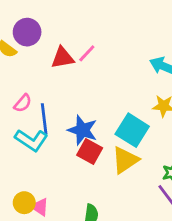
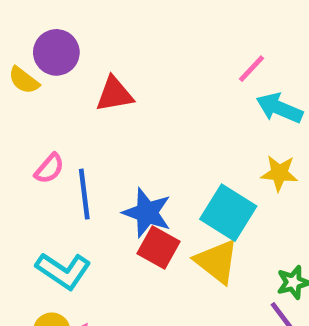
pink line: (87, 53) -> (251, 69), moved
cyan L-shape: (31, 140) -> (63, 271), moved
yellow triangle: (125, 160) -> (217, 261), turned -48

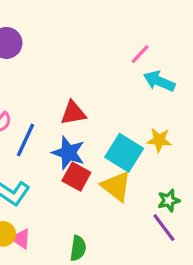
red triangle: (114, 94) -> (73, 113), moved
yellow star: (279, 173) -> (159, 140), moved
blue line: (84, 194) -> (25, 140), turned 32

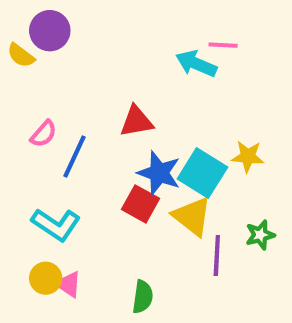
pink line: (140, 54) -> (223, 45), turned 50
cyan arrow: (159, 81) -> (196, 64), moved
blue star: (68, 153) -> (159, 173), moved
purple line: (164, 228) -> (217, 255), moved, turned 40

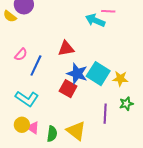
yellow star: (248, 156) -> (120, 79), moved
yellow triangle: (192, 216) -> (76, 131), moved
green semicircle: (143, 297) -> (52, 134), moved

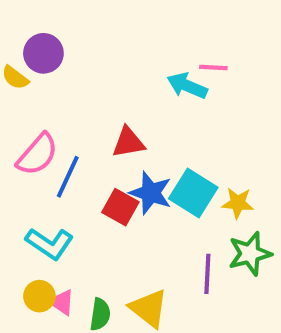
pink semicircle: (21, 54) -> (37, 155), size x1.6
red square: (68, 89) -> (120, 207), moved
green star: (126, 104) -> (250, 254), size x1.5

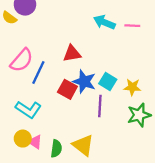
pink line: (213, 67) -> (132, 26), moved
cyan square: (193, 193) -> (108, 82), size x0.7
purple line: (207, 274) -> (100, 106), moved

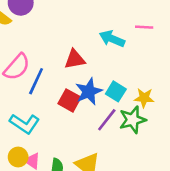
cyan arrow: (104, 22) -> (112, 39), moved
blue star: (84, 82) -> (89, 91), turned 30
purple line: (100, 106) -> (107, 120), turned 35
green star: (139, 115) -> (133, 120), moved

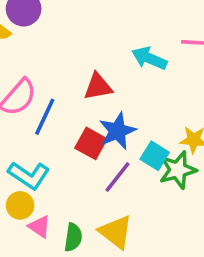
cyan square: (116, 91) -> (155, 156), moved
purple line: (107, 120) -> (117, 177), moved
yellow circle: (18, 157) -> (20, 205), moved

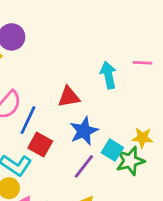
cyan arrow: (149, 58) -> (108, 75), turned 55
red square: (91, 143) -> (40, 145), moved

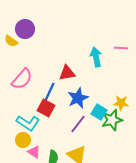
blue line: (28, 120) -> (49, 93), moved

